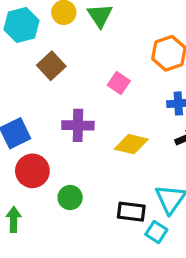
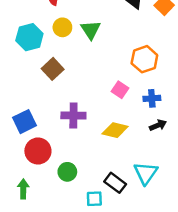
pink square: (119, 83) -> (120, 90), moved
black rectangle: (131, 212) -> (115, 183), turned 30
cyan square: (156, 232) -> (94, 199), moved, turned -35

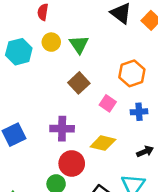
brown square: (53, 69) -> (79, 83), moved
black arrow: (158, 125) -> (145, 151), moved
red circle: (38, 151) -> (72, 163), moved

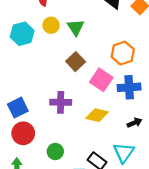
pink square: (108, 103) -> (101, 80), size x1.5
blue cross: (139, 112) -> (129, 87), size x1.5
red circle: (72, 163) -> (23, 133), moved

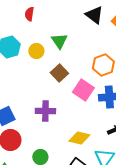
yellow circle: (51, 25) -> (36, 51), moved
yellow diamond: (97, 115) -> (79, 138), moved

